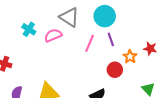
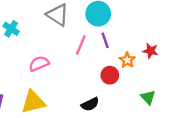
pink semicircle: (53, 35) -> (39, 64), moved

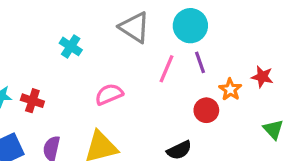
green triangle: (148, 97) -> (273, 129), moved

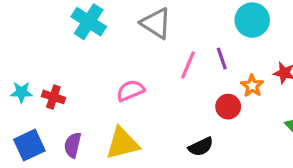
cyan circle: (190, 26) -> (252, 20), moved
cyan cross: (71, 46) -> (89, 22), moved, size x1.5

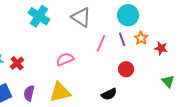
cyan circle: (252, 20) -> (128, 15), moved
orange star: (252, 86) -> (141, 38), moved
red cross: (53, 97) -> (17, 63), turned 32

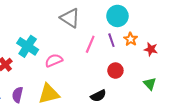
cyan cross: (39, 16) -> (28, 46), moved
green triangle: (168, 81) -> (150, 84), moved

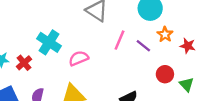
purple line: (111, 40) -> (143, 46), moved, turned -32
red circle: (115, 71) -> (165, 74), moved

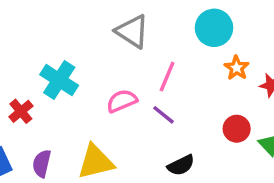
purple line: (143, 46) -> (164, 115), moved
pink semicircle: (79, 58) -> (122, 101), moved

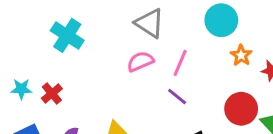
cyan cross: (59, 80) -> (67, 35), moved
pink semicircle: (122, 101) -> (140, 61), moved
red circle: (237, 129) -> (241, 109), size x1.4

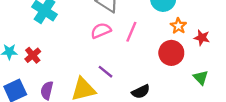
purple line: (177, 97) -> (106, 72), moved
red circle: (241, 109) -> (171, 53), moved

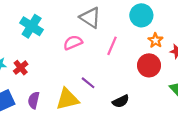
pink semicircle: (101, 31) -> (73, 43), moved

